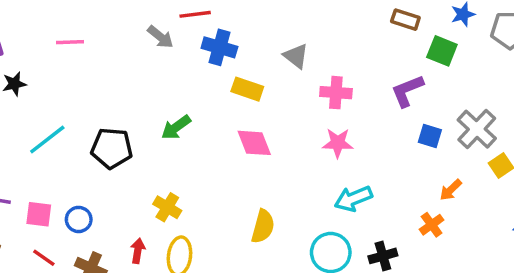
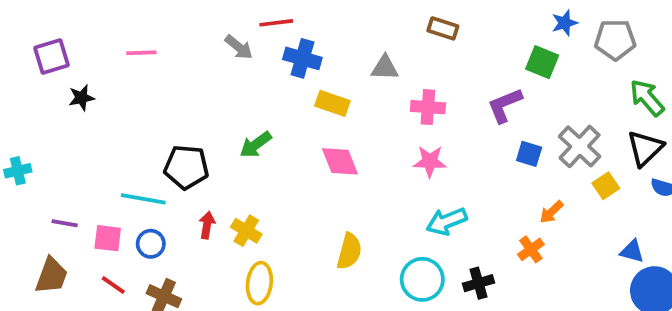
brown rectangle: (405, 20) -> (443, 28), moved
gray triangle: (296, 56) -> (385, 68), turned -36
cyan line: (47, 139) -> (143, 199), moved, turned 48
red arrow: (138, 251) -> (207, 225), moved

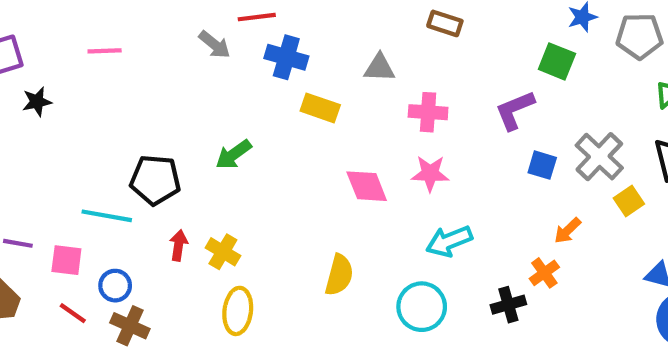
pink diamond: (340, 161) -> (367, 186), moved
blue circle: (151, 244) -> (115, 286), moved
black cross: (478, 283) -> (508, 305), moved

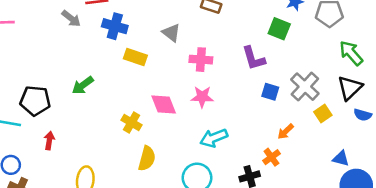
gray triangle: (379, 68) -> (171, 33), turned 36
purple L-shape: (515, 110) -> (254, 58), turned -84
yellow cross: (223, 252) -> (132, 123), moved

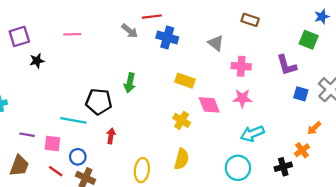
yellow rectangle: (135, 57) -> (185, 81), moved
green arrow: (83, 85) -> (130, 83), moved, turned -42
yellow semicircle: (147, 158) -> (182, 159), moved

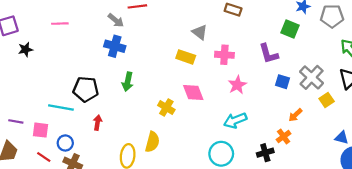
blue cross: (167, 38) -> (115, 46), moved
yellow rectangle: (185, 81) -> (186, 57), moved
green arrow: (130, 83) -> (128, 82), moved
pink star: (242, 98) -> (237, 85), moved, turned -30
yellow semicircle: (182, 159) -> (152, 142), moved

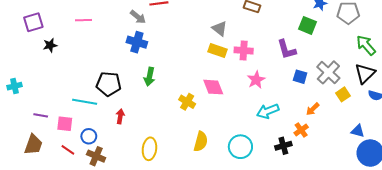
yellow rectangle: (186, 57) -> (217, 50), moved
cyan arrow: (235, 120) -> (268, 111), moved
yellow semicircle: (152, 142) -> (201, 141), moved

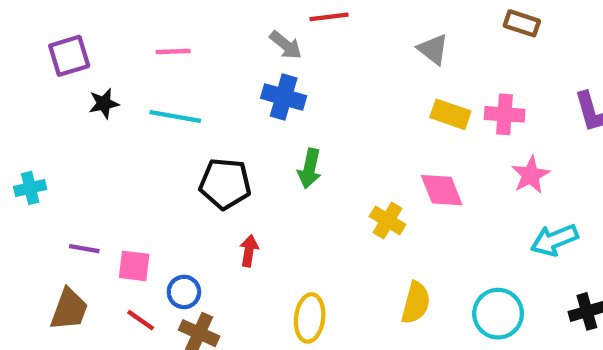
gray triangle: (220, 29) -> (433, 49), moved
cyan line: (85, 102) -> (175, 116), moved

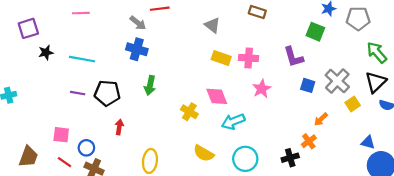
pink line: (173, 52) -> (81, 13), moved
cyan arrow: (554, 240) -> (233, 122), moved
purple line: (84, 249) -> (78, 93), moved
yellow semicircle: (416, 303) -> (204, 153), turned 105

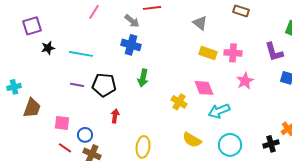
pink line: (81, 13) -> (94, 12), moved, turned -56
brown trapezoid: (28, 157) -> (32, 108), moved

